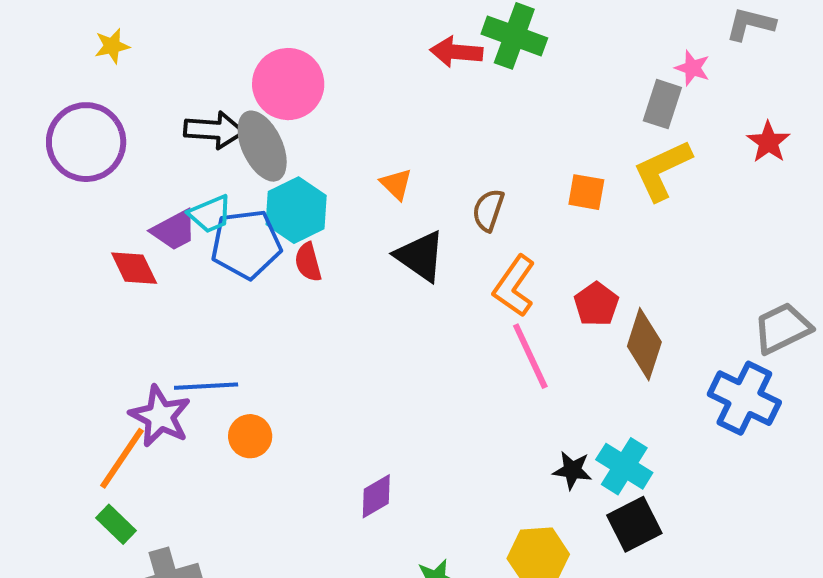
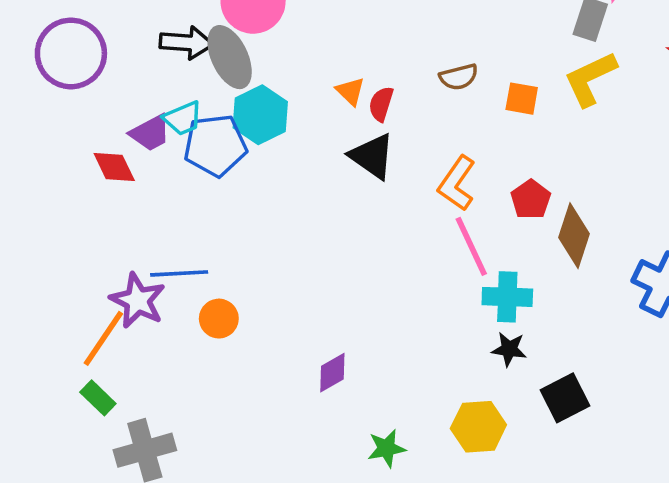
brown semicircle: (488, 210) -> (459, 77), moved, turned -123
red semicircle: (308, 262) -> (381, 104), moved, turned 32
cyan cross: (624, 466) -> (507, 297), moved, turned -30

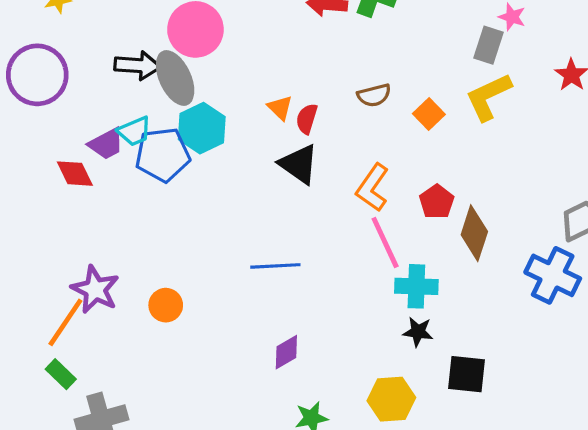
orange square: (522, 99) -> (429, 114), turned 36
blue line: (179, 273) -> (275, 266), moved
purple diamond: (332, 373) -> (286, 352), moved
black square: (565, 398) -> (466, 374), turned 33

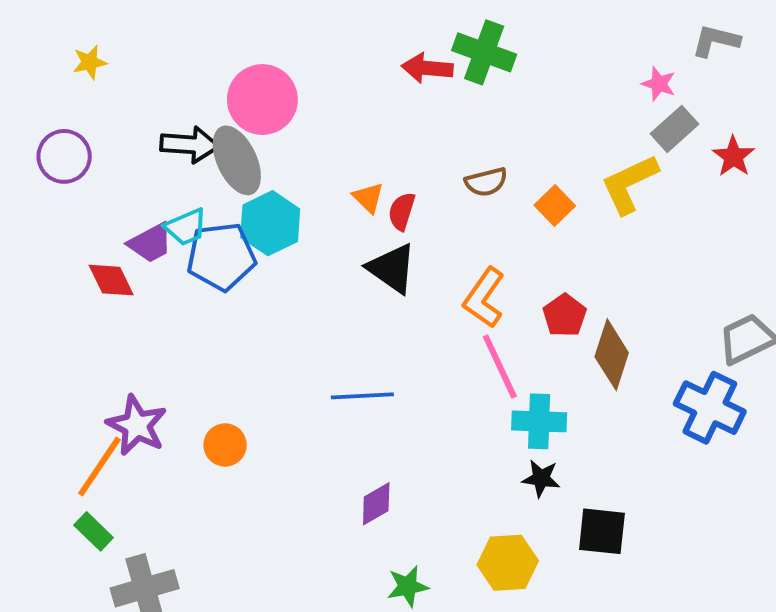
gray rectangle: (488, 45) -> (675, 129), moved, turned 30
purple circle: (37, 75) -> (64, 156), size x0.7

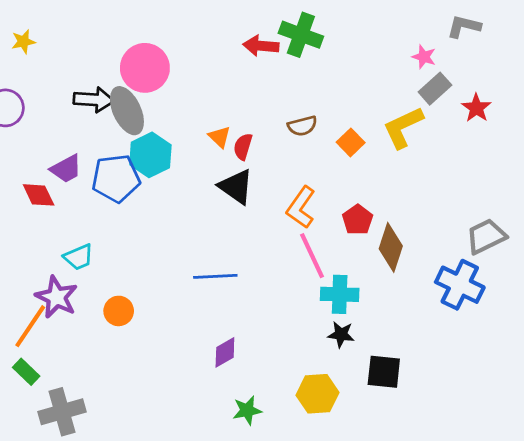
cyan trapezoid: (186, 227) -> (79, 257), moved

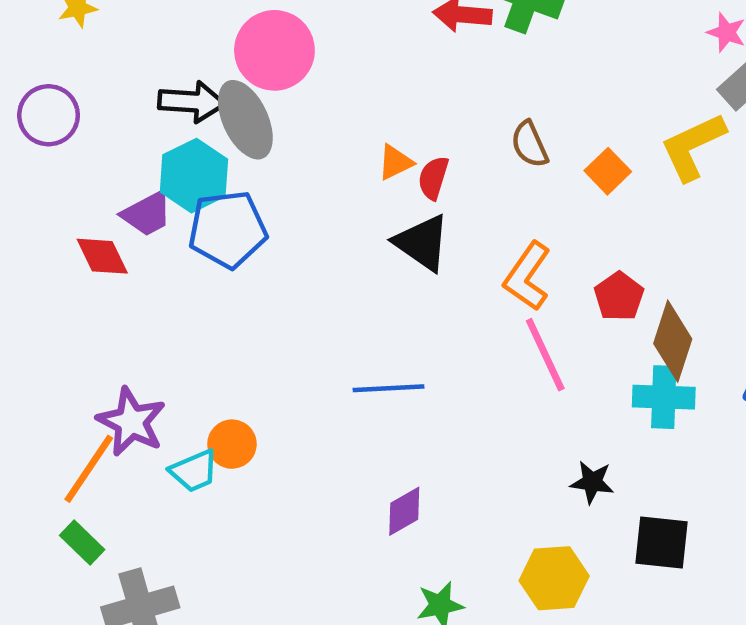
brown semicircle: (302, 126) -> (530, 144), turned 80
orange triangle: (219, 137) -> (395, 162), turned 50
cyan hexagon: (150, 155) -> (194, 176), moved
cyan trapezoid: (79, 257) -> (194, 471), moved
cyan cross: (340, 294) -> (664, 397), moved

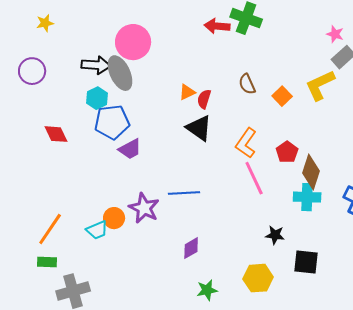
cyan hexagon: (194, 176) -> (97, 98), size x0.7
purple trapezoid: (147, 214) -> (130, 149), moved
purple star: (131, 422) -> (144, 208), moved
green rectangle: (82, 543) -> (47, 262), turned -42

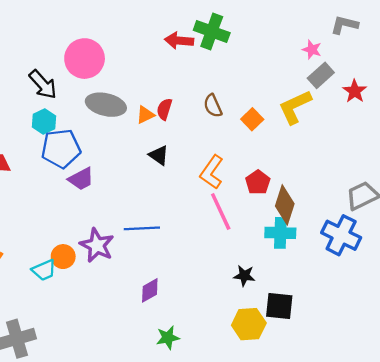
black arrow: (96, 65) -> (43, 84), turned 44
gray ellipse: (120, 73) -> (106, 105), moved, turned -52
red semicircle: (204, 99) -> (164, 109), moved
black triangle: (199, 128) -> (159, 155), size x0.7
yellow hexagon: (258, 278) -> (249, 324), moved

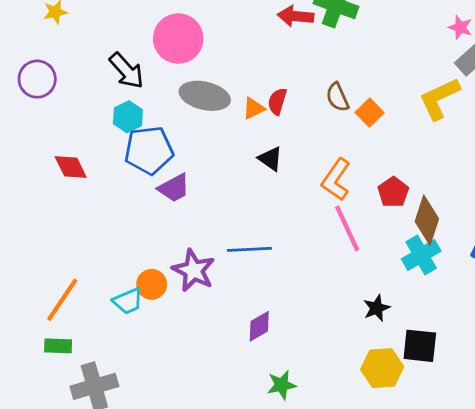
orange square: (252, 119) -> (370, 113), moved
cyan cross: (280, 233) -> (421, 255), turned -32
black star: (244, 276) -> (377, 308), turned -30

